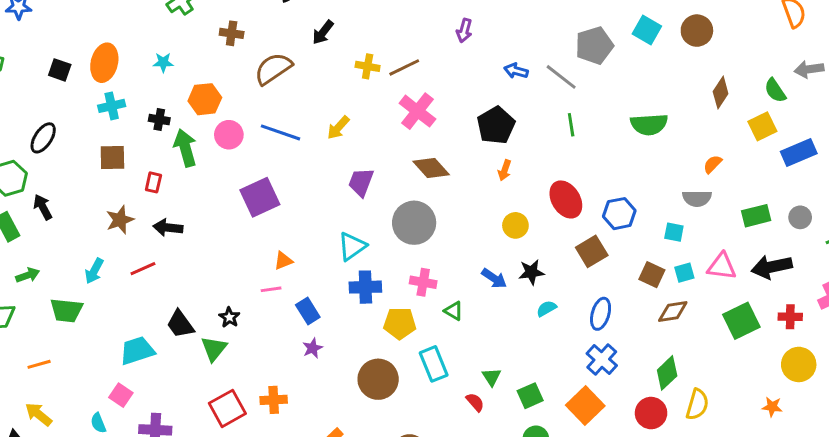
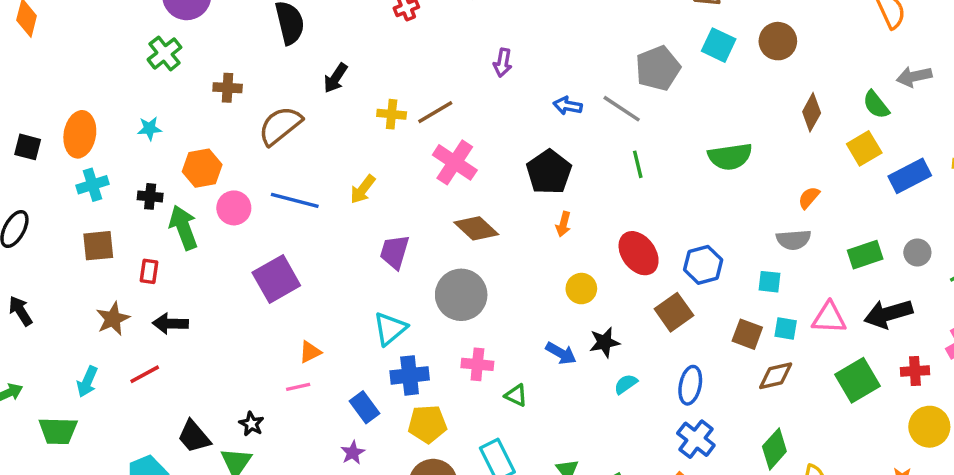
cyan square: (684, 273) -> (786, 329), turned 30
blue rectangle: (308, 311) -> (365, 407), moved
yellow pentagon: (400, 323) -> (427, 424), moved

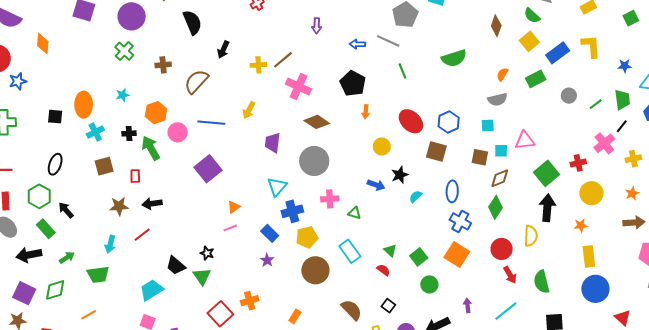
green rectangle: (865, 255) -> (536, 79), moved
brown square: (674, 312) -> (436, 151), turned -30
black arrow: (888, 314) -> (547, 208), moved, turned 120
brown star: (113, 319) -> (119, 206), turned 30
green diamond: (774, 449) -> (495, 207), moved

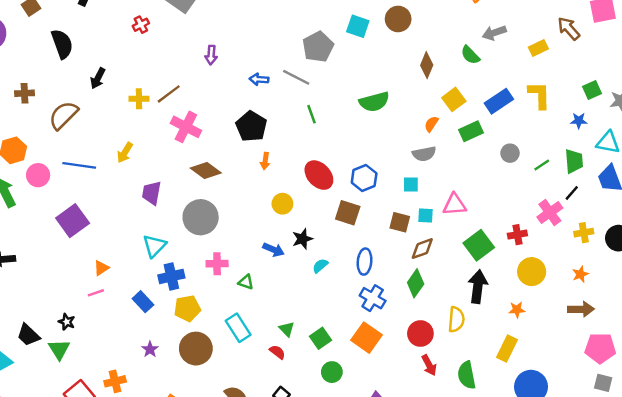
green square: (631, 18) -> (592, 90), moved
yellow square: (529, 41) -> (454, 99), moved
yellow rectangle: (589, 256) -> (507, 348), moved, turned 30
purple star: (267, 260) -> (150, 349), moved

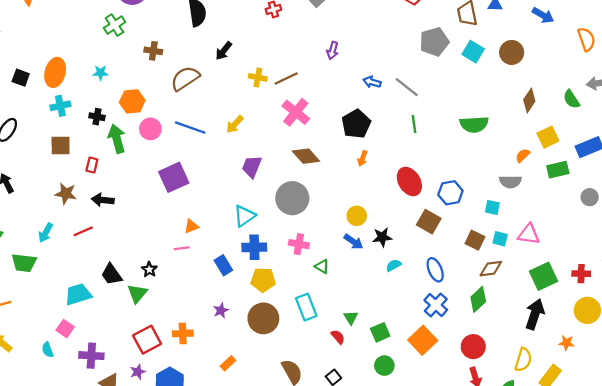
gray pentagon: (318, 47) -> (434, 42), moved
yellow circle: (282, 204) -> (357, 216), moved
blue ellipse: (365, 262) -> (435, 270), turned -40
yellow semicircle: (456, 319) -> (523, 360), moved

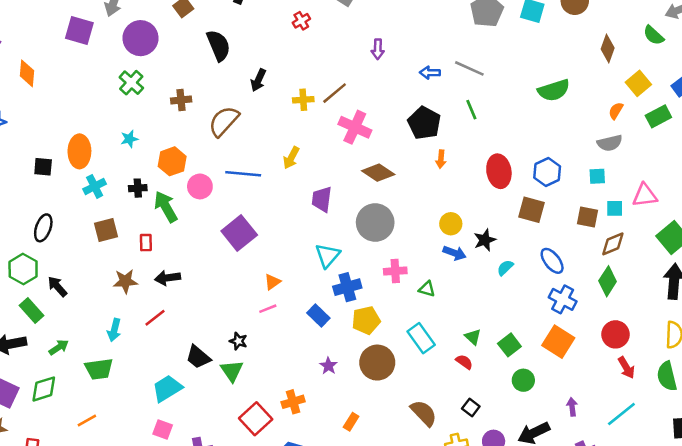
green line: (414, 124) -> (471, 110), moved
red ellipse: (409, 182) -> (499, 171), turned 36

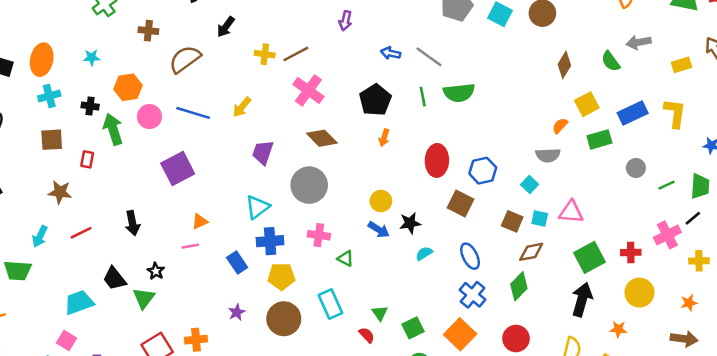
green semicircle: (554, 90) -> (459, 93), moved
cyan square: (597, 176) -> (530, 185), turned 35
black arrow: (168, 278) -> (132, 223), moved, turned -105

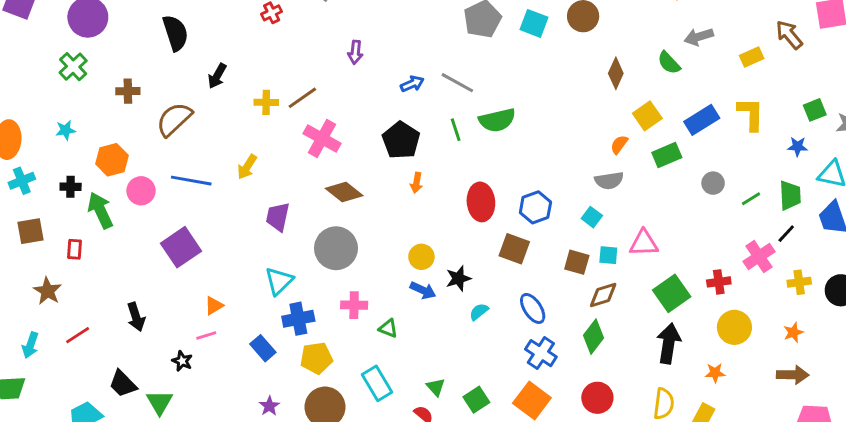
blue arrow: (390, 53) -> (412, 84), turned 150
brown star: (60, 192) -> (47, 291), turned 30
black star: (156, 271) -> (182, 361), moved

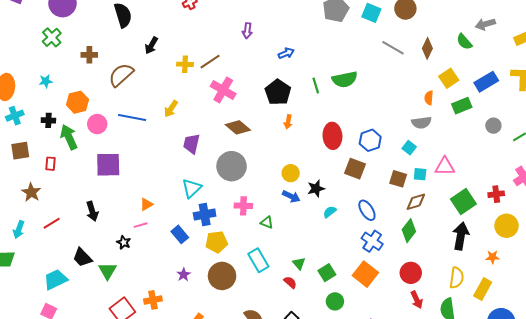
gray line: (457, 83) -> (393, 48), moved
orange semicircle: (619, 145) -> (429, 98), turned -32
purple square: (181, 247) -> (108, 165), moved, turned 32

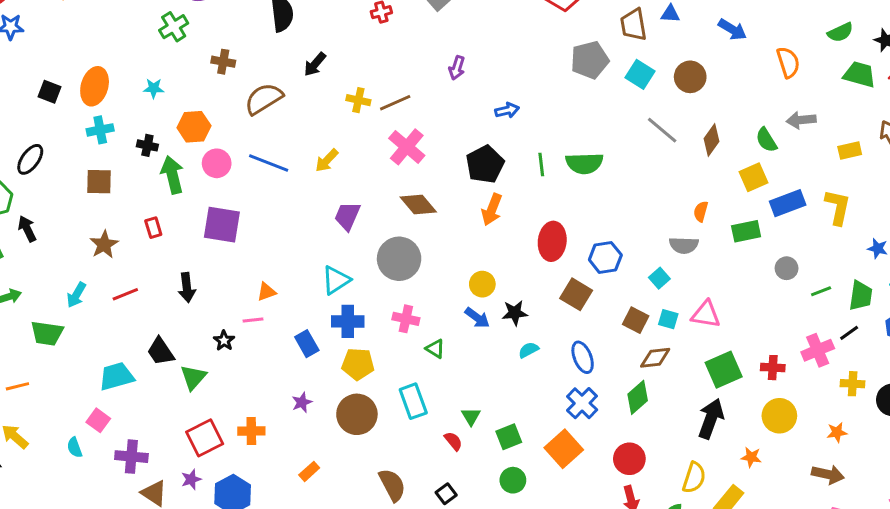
yellow square: (449, 78) -> (753, 177), moved
orange arrow: (288, 122) -> (492, 210), size x1.5
red rectangle: (50, 164) -> (153, 228), moved, turned -32

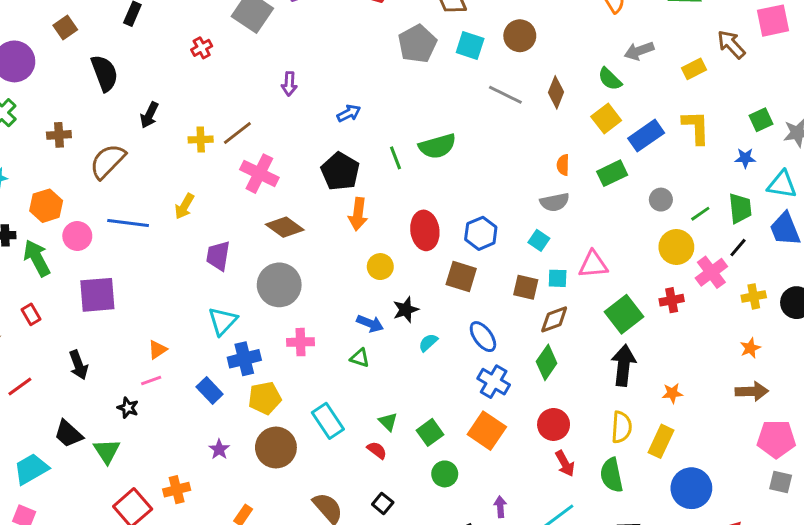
yellow circle: (482, 284) -> (380, 267), moved
green triangle: (435, 349) -> (360, 358), moved
yellow circle: (779, 416) -> (676, 247), moved

